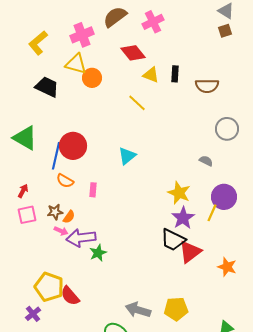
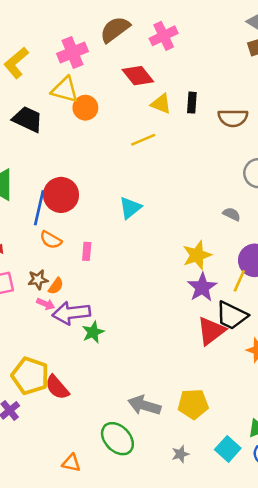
yellow line: (137, 103) -> (143, 140), turned -66
yellow star: (179, 193) -> (197, 255), turned 30
black trapezoid: (173, 240) -> (232, 316), moved

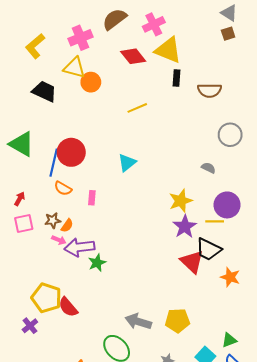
yellow triangle: (161, 104) -> (168, 50), moved, size x1.6
yellow line: (239, 281) -> (215, 221), turned 66
red triangle: (211, 331) -> (192, 262), turned -40

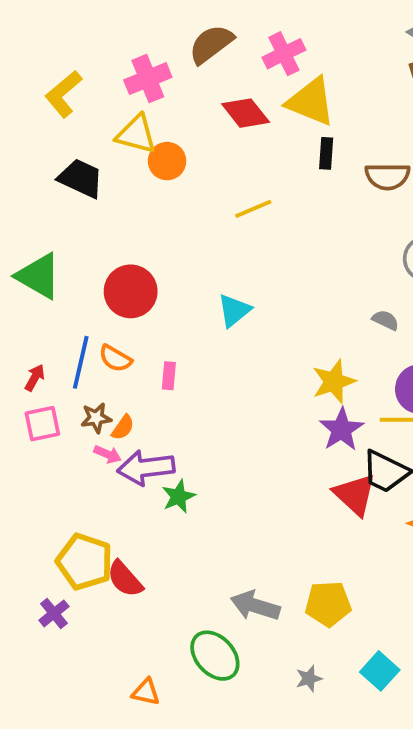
blue line: (54, 163) -> (81, 362), moved

